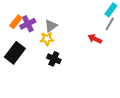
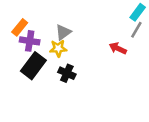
purple cross: (28, 24) -> (30, 41), moved, turned 35
black rectangle: (15, 53) -> (33, 66), moved

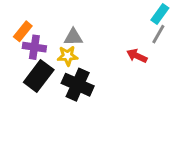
gray triangle: (63, 32) -> (73, 37), turned 35
black cross: (67, 73) -> (78, 85), size x1.5

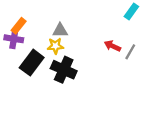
gray line: (158, 34) -> (130, 52), moved
purple cross: (34, 47) -> (14, 39), moved

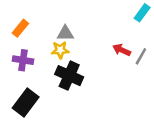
purple cross: (14, 39) -> (23, 60), moved
black rectangle: (32, 63) -> (26, 102), moved

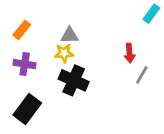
red arrow: (122, 50) -> (130, 53), turned -120
gray line: (141, 56) -> (142, 75), moved

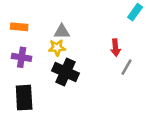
orange rectangle: (22, 30) -> (19, 27), turned 56
black rectangle: (27, 109) -> (24, 98), turned -40

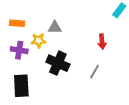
yellow star: (57, 48) -> (39, 40), moved
gray line: (127, 67) -> (94, 72), moved

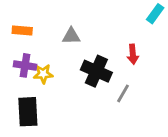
yellow star: (39, 40) -> (43, 74), moved
black cross: (58, 63) -> (96, 71), moved

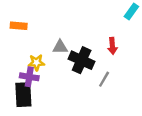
gray triangle: (71, 36) -> (60, 47), moved
purple cross: (25, 65) -> (29, 77), moved

